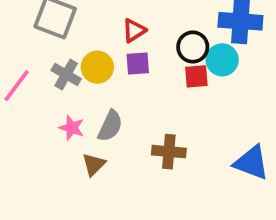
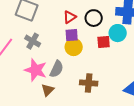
black circle: (193, 47) -> (94, 18), moved
yellow circle: (97, 67) -> (74, 47), moved
pink star: (72, 128) -> (36, 70), size x1.6

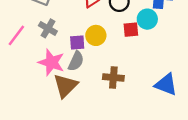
purple square: (72, 35) -> (77, 42), moved
brown triangle: (48, 90) -> (65, 86), size x1.6

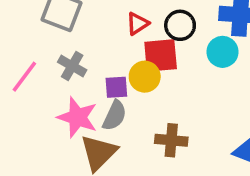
red square: (131, 30) -> (161, 55), moved, size x1.5

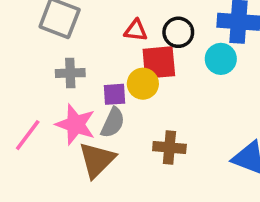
red triangle: (138, 24) -> (136, 31), turned 40
gray cross: (72, 66) -> (70, 73), turned -32
pink line: (24, 77) -> (28, 135), moved

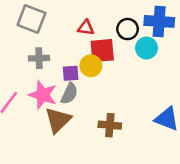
black circle: (178, 32) -> (128, 29), moved
brown cross: (169, 147) -> (110, 125), moved

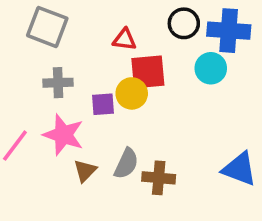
black circle: (128, 29) -> (184, 23), moved
gray semicircle: (69, 94) -> (126, 164), moved
brown triangle: (58, 120) -> (85, 171), size x0.6

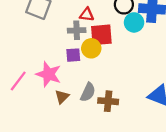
cyan circle: (211, 68) -> (134, 22), moved
gray cross: (58, 83) -> (77, 30), moved

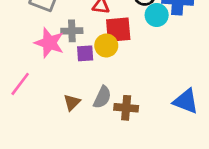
gray cross: (77, 30) -> (72, 31), moved
pink star: (49, 74) -> (49, 43), moved

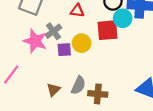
red square: (118, 30) -> (108, 30), moved
gray cross: (72, 31) -> (53, 31), turned -35

